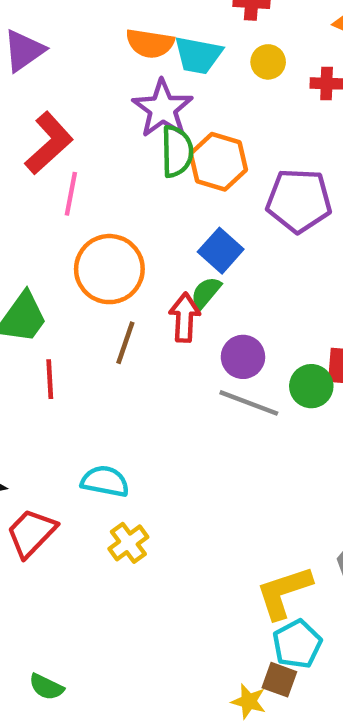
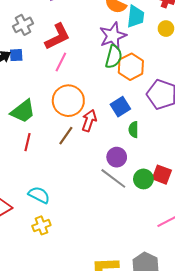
cyan trapezoid: (198, 55) -> (136, 16), turned -110
green semicircle: (206, 293) -> (133, 130), moved, turned -56
red arrow: (185, 317) -> (89, 121), moved

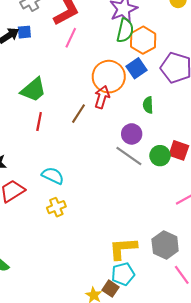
orange circle: (68, 101) -> (109, 77), moved
blue square: (120, 107) -> (137, 68), moved

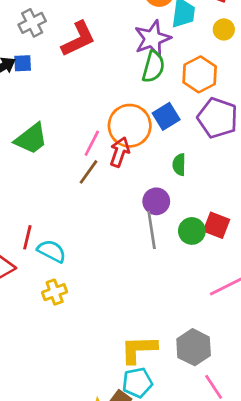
pink line: (71, 38) -> (92, 143), moved
orange hexagon: (143, 40) -> (200, 74), moved
red line: (39, 122) -> (27, 237), moved
gray line: (129, 156) -> (152, 230), turned 44

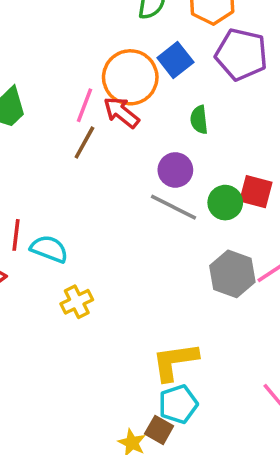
red arrow: (120, 152) -> (121, 112), turned -64
gray line: (152, 230) -> (174, 207), turned -48
yellow cross: (55, 292) -> (77, 302), moved
gray hexagon: (194, 347) -> (232, 274), moved

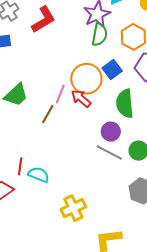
green semicircle: (199, 120) -> (125, 103), size x1.8
brown line: (84, 142) -> (48, 114), moved
yellow cross: (77, 302) -> (73, 208), moved, size x1.4

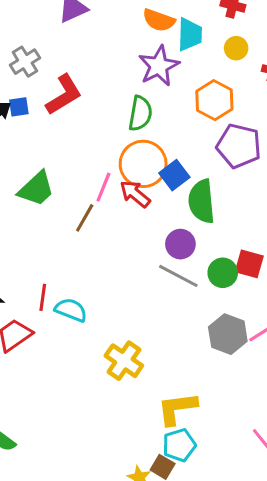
red L-shape: (43, 20) -> (64, 95), moved
green semicircle: (100, 35) -> (140, 113), moved
blue square: (112, 69) -> (174, 175), moved
yellow cross: (73, 208) -> (124, 361), turned -30

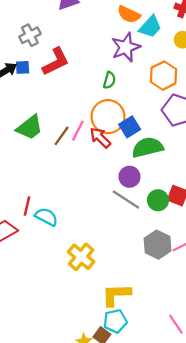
cyan trapezoid: (190, 34) -> (150, 27), turned 35
green semicircle: (140, 113) -> (109, 80), size x0.7
green semicircle: (202, 201) -> (148, 147), turned 76
brown line: (85, 218) -> (62, 136), moved

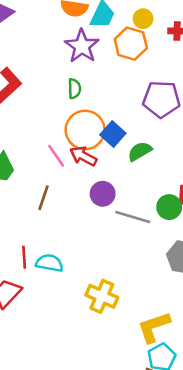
orange hexagon: (163, 76) -> (131, 44), moved
pink line: (78, 131) -> (56, 156), turned -45
brown line: (62, 136) -> (43, 198), moved
green semicircle: (148, 147) -> (140, 151), size x0.7
purple circle: (129, 177) -> (103, 194), moved

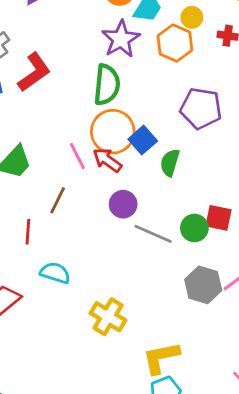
green semicircle: (74, 89) -> (107, 85), size x1.8
green semicircle: (140, 151) -> (170, 163), turned -50
red line: (24, 257) -> (28, 232), moved

